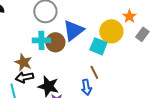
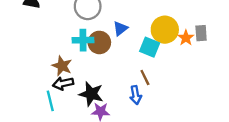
orange star: (129, 16) -> (186, 38), moved
blue triangle: (73, 30) -> (120, 28), size x0.6
gray rectangle: (142, 34) -> (201, 33), turned -40

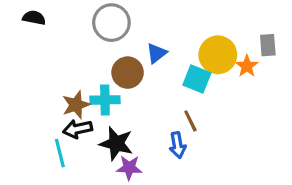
gray rectangle: (201, 33) -> (268, 45), moved
cyan cross: (83, 40) -> (105, 100), moved
brown star: (62, 66) -> (76, 105), turned 30

